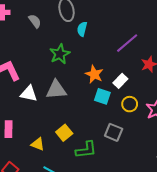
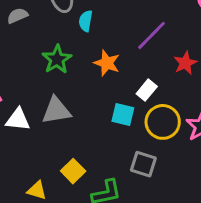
gray semicircle: (35, 21) -> (17, 16), turned -72
orange star: (94, 74) -> (107, 63), moved
yellow circle: (130, 104) -> (163, 122), size x1.5

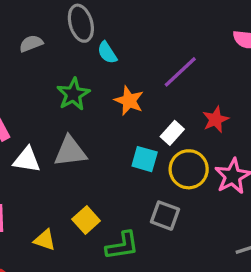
cyan semicircle: (86, 21) -> (107, 53), turned -45
red star: (185, 63) -> (216, 120), moved

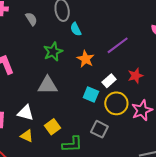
gray semicircle: (31, 43) -> (31, 19), turned 72
white triangle: (27, 160) -> (25, 113), moved

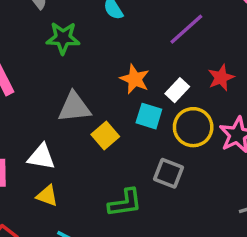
green star: (53, 52) -> (63, 38), moved, turned 30
orange star: (86, 59) -> (135, 79), moved
yellow square: (53, 127) -> (105, 135), moved

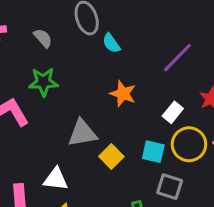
green star: (63, 38) -> (43, 82), moved
orange star: (135, 79) -> (123, 94), moved
cyan square: (149, 116) -> (153, 152), moved

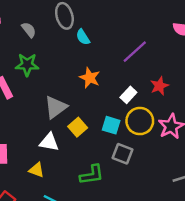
gray triangle: (82, 133) -> (56, 107), turned -30
white triangle: (56, 179) -> (49, 142), moved

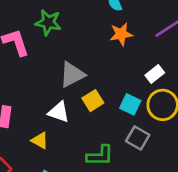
orange star: (90, 78) -> (121, 34), moved, turned 30

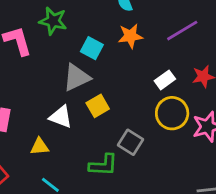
cyan square: (130, 104) -> (92, 48), moved
gray square: (138, 138) -> (131, 142), moved
yellow triangle: (40, 140) -> (40, 147), turned -36

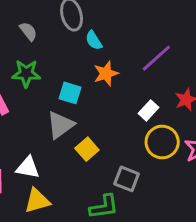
white triangle: (61, 117) -> (28, 168), moved
yellow triangle: (40, 147) -> (37, 201), size x1.4

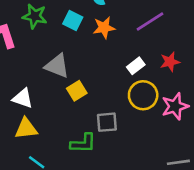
cyan square: (70, 93) -> (73, 21), moved
gray triangle: (60, 125) -> (57, 66), turned 48
gray square: (127, 179) -> (107, 122), turned -35

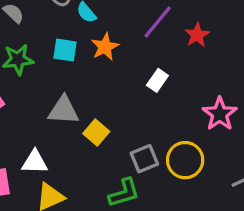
red star: (170, 62) -> (197, 35), moved
yellow circle: (143, 95) -> (185, 160), moved

